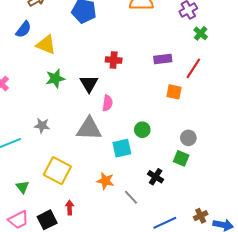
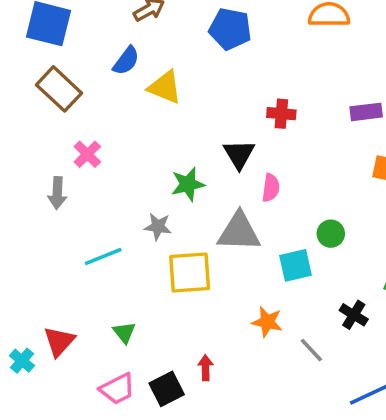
green star: (55, 79) -> (188, 184), moved
yellow square: (57, 171) -> (190, 272), moved, turned -32

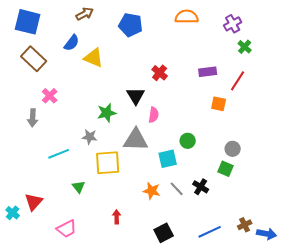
red cross: (281, 114) -> (160, 73), turned 35
green triangle: (124, 332) -> (79, 187), moved
gray line: (311, 350) -> (177, 189), moved
black square: (167, 389) -> (164, 233), moved

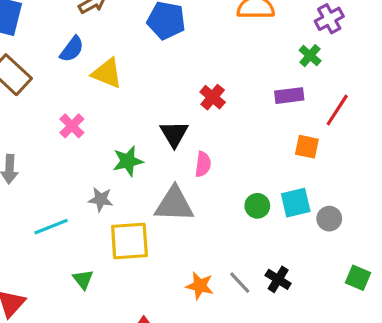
green cross: (245, 47) -> (310, 56), moved
pink cross: (50, 96) -> (72, 126), moved
cyan square: (168, 159) -> (296, 203), moved
green square: (226, 169) -> (358, 278), moved

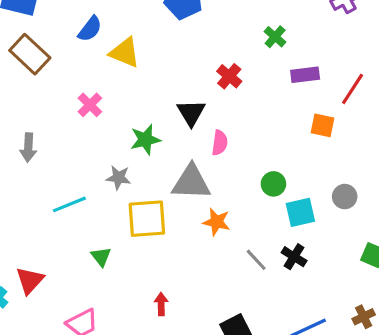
green cross: (310, 56) -> (275, 37), moved
cyan square: (296, 203) -> (300, 212), moved
orange star: (200, 286) -> (217, 222), moved

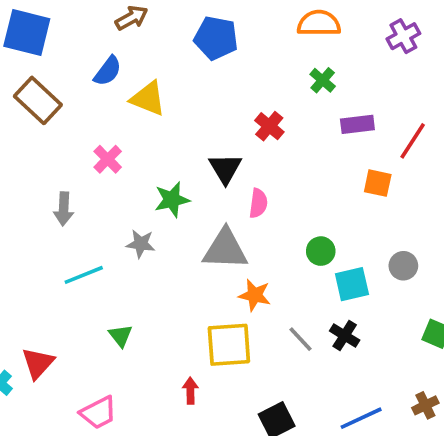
gray arrow: (28, 148) -> (64, 209), moved
yellow square: (147, 219) -> (229, 345), moved

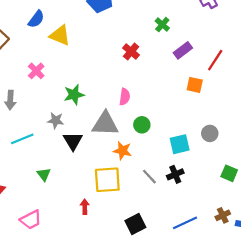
purple rectangle: (357, 124) -> (183, 50), turned -30
black triangle: (225, 168) -> (73, 141), moved
green circle: (321, 251) -> (142, 125), moved
black cross: (345, 336) -> (175, 174), turned 35

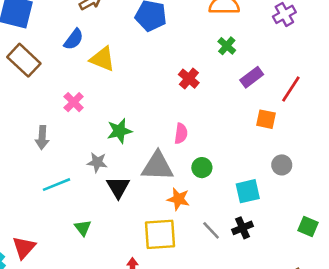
gray circle: (210, 133) -> (282, 165), moved

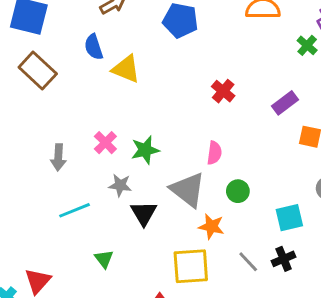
blue semicircle: (74, 39) -> (94, 47), turned 125
green cross: (227, 46) -> (307, 45), moved
purple rectangle: (252, 77) -> (285, 103), moved
pink cross: (74, 102) -> (105, 143), moved
gray triangle: (157, 166) -> (188, 190), turned 36

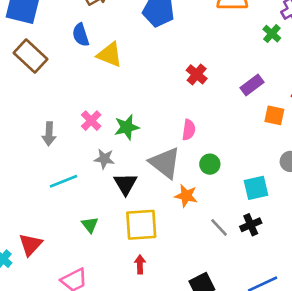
yellow square: (191, 266) -> (141, 225), moved

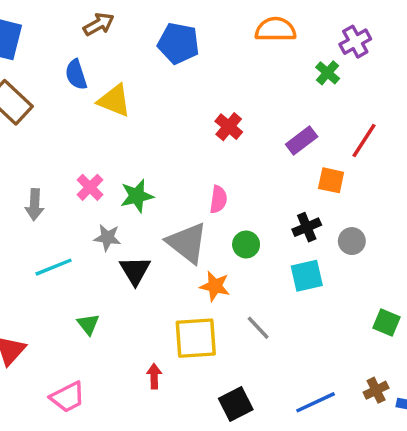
yellow square: (141, 225) -> (196, 338), moved
black cross: (251, 225) -> (307, 227), moved

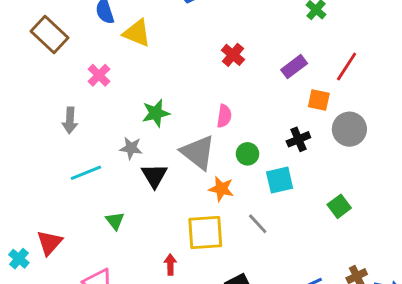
pink cross: (90, 187) -> (99, 75), moved
gray circle: (352, 241) -> (349, 129), moved, size x1.5
cyan square: (307, 276) -> (280, 180), moved
green square: (387, 323) -> (339, 206), moved, turned 30

